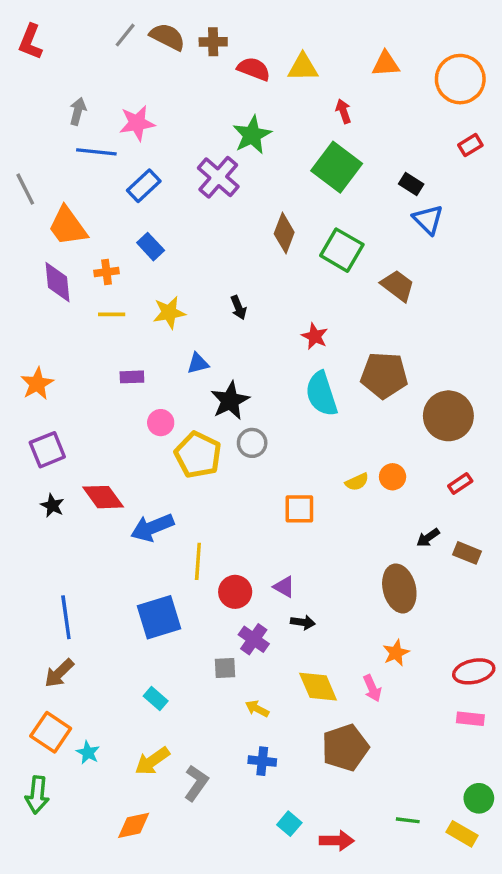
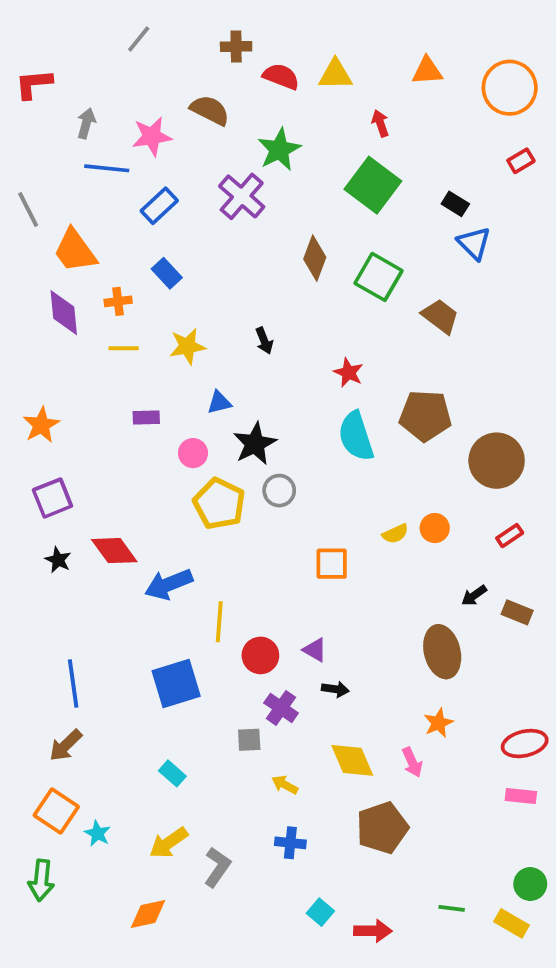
brown semicircle: (167, 37) -> (210, 110), moved
red L-shape: (30, 42) -> (34, 84), moved, turned 63
pink circle: (161, 423) -> (193, 453), moved

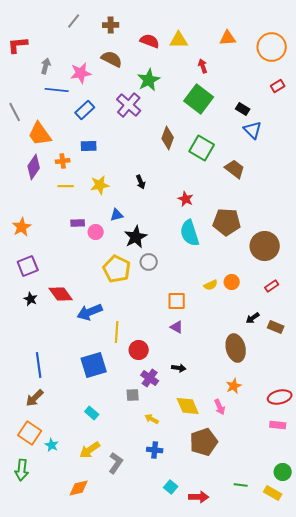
brown cross: (236, 46) -> (111, 25), moved
blue rectangle: (167, 273) -> (89, 146), turned -49
purple diamond: (64, 313) -> (34, 167), turned 40
pink circle: (193, 453) -> (96, 232), moved
purple triangle: (315, 650) -> (177, 327), moved

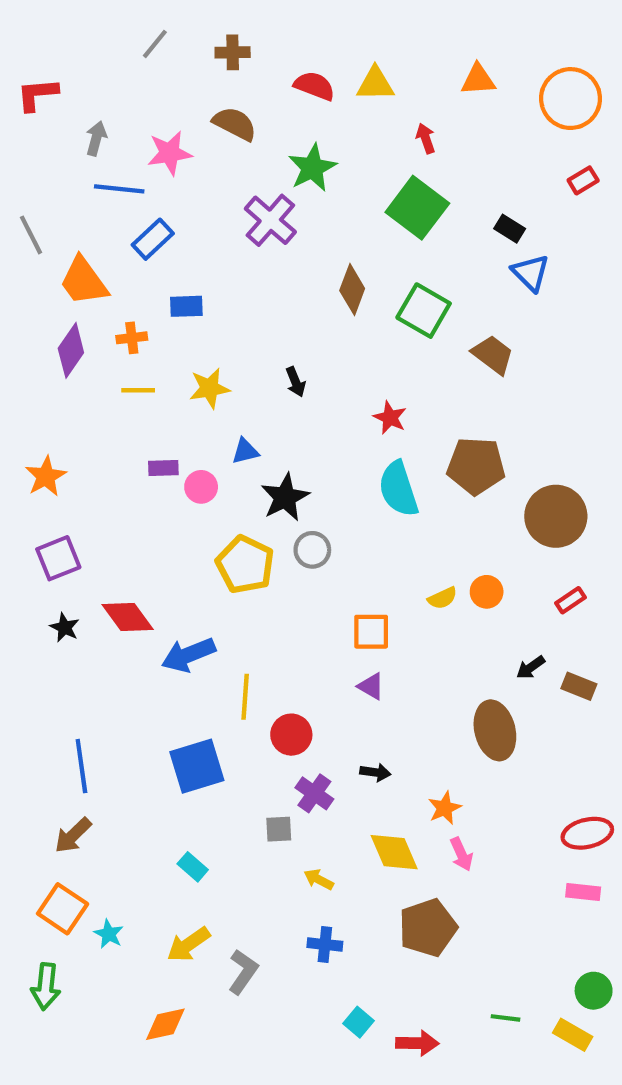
blue rectangle: (85, 110) -> (153, 239), moved
orange star: (234, 386) -> (445, 808), moved

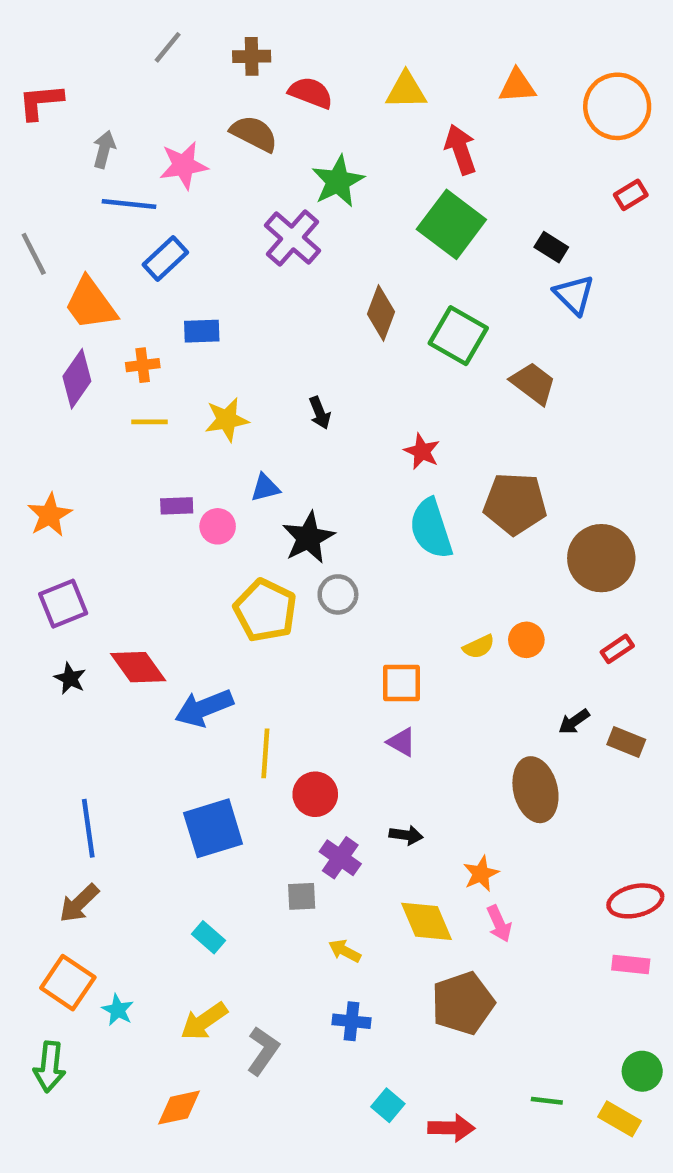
red semicircle: (314, 86) -> (311, 93), moved
red arrow: (426, 138) -> (461, 149), size x1.5

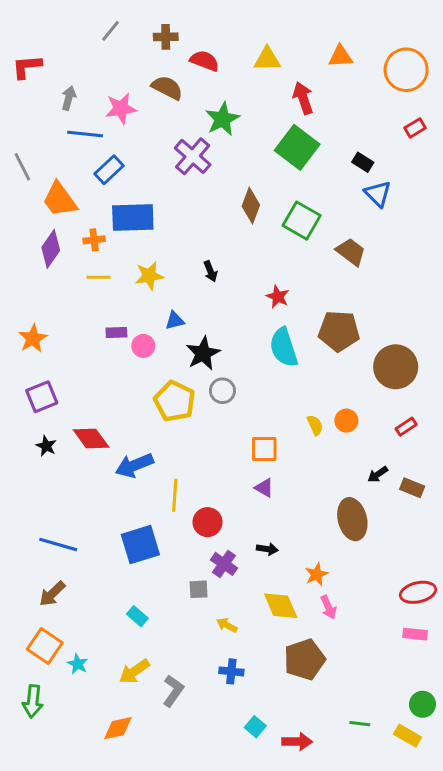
blue rectangle: (202, 331) -> (133, 218), size x1.8
yellow semicircle: (479, 647) -> (315, 425), turned -90
blue line: (88, 828) -> (58, 545), turned -66

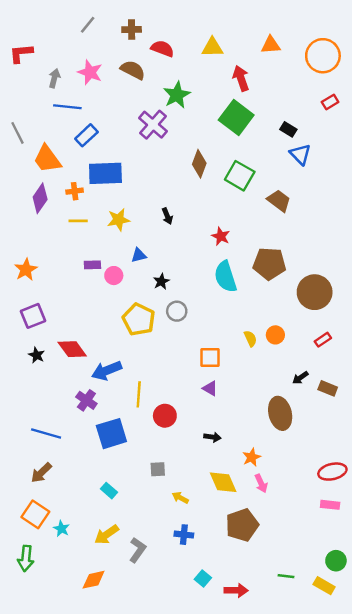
pink star: (121, 109) -> (90, 72), moved, turned 30
black star: (203, 353) -> (161, 281), size x0.6
purple cross: (224, 564) -> (86, 400), moved

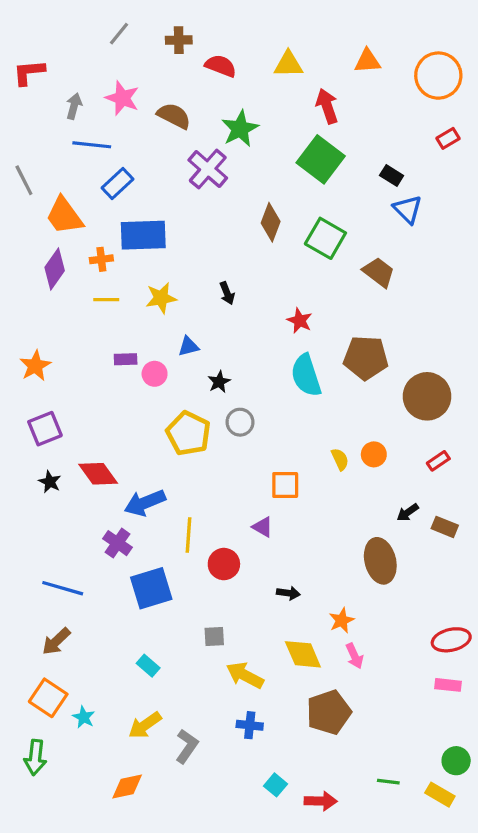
brown semicircle: (133, 70) -> (174, 116), moved
purple triangle: (210, 388) -> (263, 527), moved
yellow arrow: (180, 498) -> (245, 675), size x1.6

